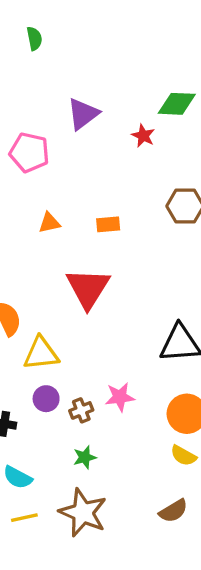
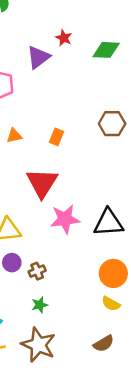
red star: (143, 136) -> (64, 38), moved
orange rectangle: (108, 224) -> (57, 137), turned -63
pink star: (120, 397) -> (65, 219), moved, size x1.4

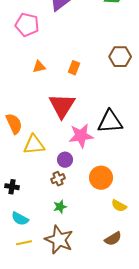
black triangle: (108, 223) -> (110, 122), moved
purple circle: (12, 263) -> (65, 160), moved
orange circle: (113, 273) -> (101, 178), moved

